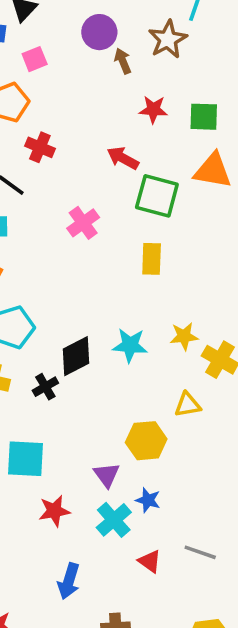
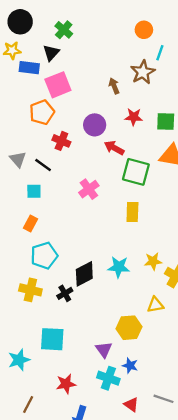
purple circle: (99, 32) -> (95, 125), moved
pink square: (35, 59) -> (58, 85), size x1.6
red star: (54, 511) -> (66, 384), moved
cyan cross: (114, 520) -> (108, 378), turned -30

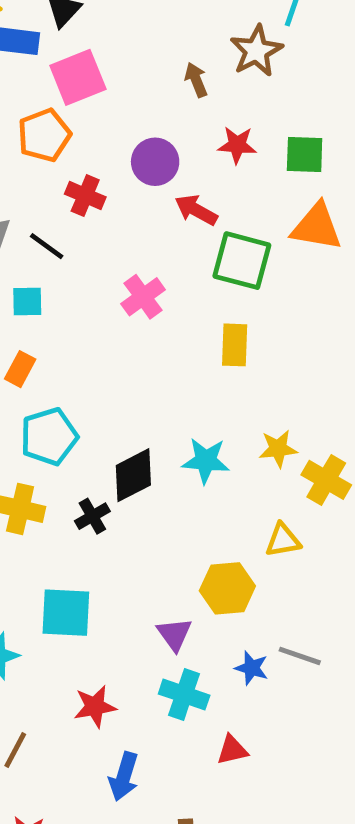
blue star: (130, 366) -> (252, 668), moved
gray line: (163, 399) -> (300, 656), moved
red triangle: (131, 405) -> (232, 750), turned -49

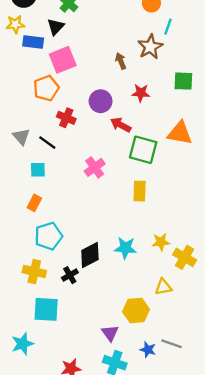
green square: (305, 155) -> (183, 81), moved
cyan square: (66, 613) -> (46, 309), moved

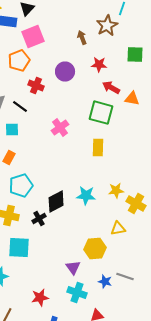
red arrow: (121, 125) -> (111, 88), moved
orange triangle: (180, 133) -> (132, 98), size x0.7

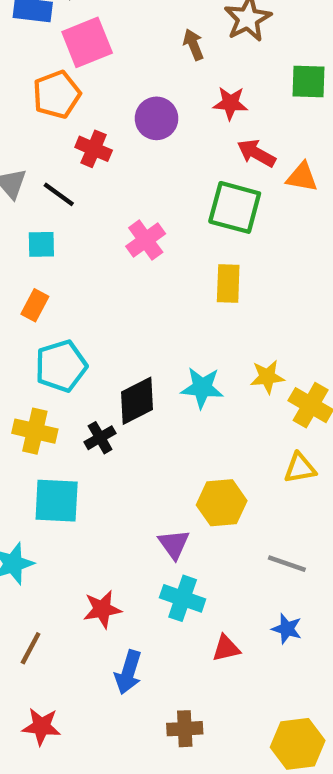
yellow triangle: (118, 228) -> (300, 468), moved
blue star: (105, 282) -> (287, 629), moved

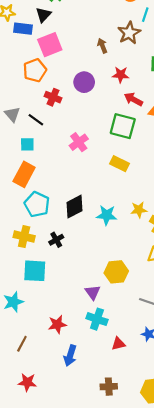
yellow rectangle: (228, 283) -> (119, 164), turned -66
orange rectangle: (35, 305) -> (24, 174), size x1.6
cyan pentagon: (61, 366) -> (37, 204), turned -30
black diamond: (137, 401) -> (74, 207), moved
brown cross: (185, 729) -> (109, 387), moved

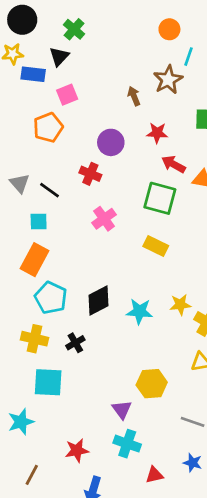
pink square: (50, 45) -> (67, 95), size x0.7
red cross: (53, 97) -> (90, 174), moved

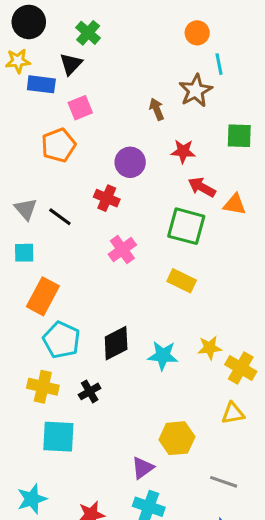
cyan line: (189, 57) -> (219, 64), turned -30
cyan square: (39, 221) -> (24, 253), moved
purple triangle: (122, 410) -> (143, 468), turned 30
cyan star: (21, 422) -> (32, 499), moved

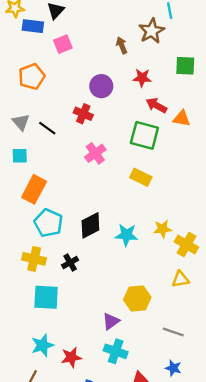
orange pentagon: (58, 145) -> (32, 77), moved
cyan star: (32, 499) -> (42, 345), moved

